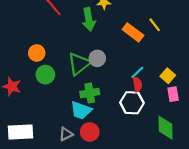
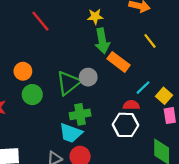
green arrow: (89, 19) -> (102, 41), moved
orange rectangle: (133, 32) -> (119, 62), moved
cyan line: (137, 72) -> (143, 88), moved
red semicircle: (137, 84) -> (131, 105), turned -80

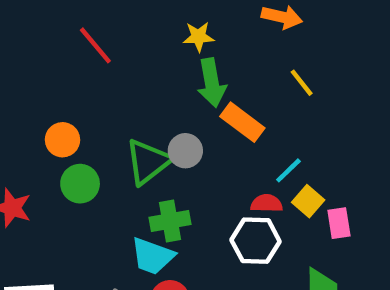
yellow square: (164, 96) -> (308, 201), moved

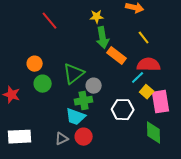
gray circle: (185, 151) -> (94, 86), moved
red semicircle: (267, 203) -> (149, 65), moved, size x1.6
pink rectangle: (339, 223) -> (161, 102), size x1.6

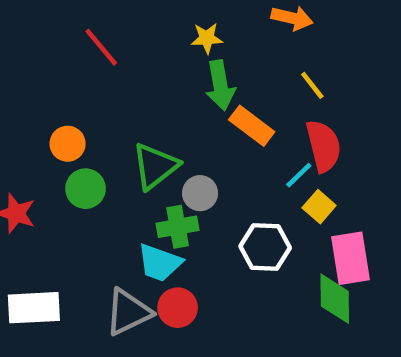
red semicircle: (149, 65) -> (324, 146), turned 75
pink rectangle: (161, 102) -> (350, 258), moved
gray triangle: (62, 139) -> (128, 312), size x1.6

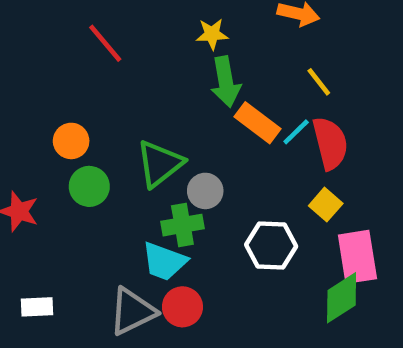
cyan line: (299, 175) -> (296, 132), moved
green diamond: (335, 299) -> (342, 298), turned 58
white rectangle: (34, 308) -> (37, 307), size x0.6

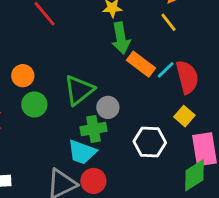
yellow line: (319, 82) -> (168, 22), moved

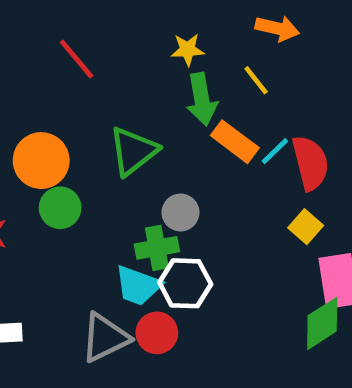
yellow line: (168, 22) -> (256, 80), moved
orange circle: (23, 76) -> (41, 161), size x1.5
green triangle: (79, 90) -> (133, 151), moved
white hexagon: (150, 142) -> (185, 283), moved

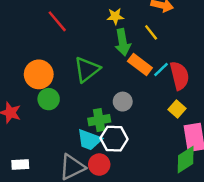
gray circle: (180, 212) -> (123, 102), moved

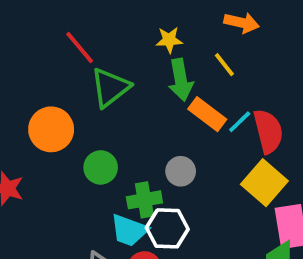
green triangle: (87, 69) -> (110, 87), moved
green circle: (49, 99) -> (101, 167), moved
yellow square: (177, 109) -> (264, 183), size x1.6

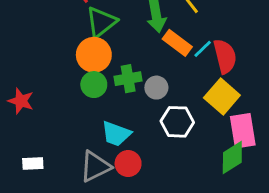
orange circle: (51, 129) -> (94, 55), moved
green cross: (144, 200) -> (128, 79), moved
white hexagon: (167, 228) -> (177, 122), moved

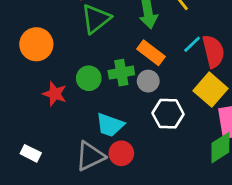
orange rectangle: (177, 43) -> (151, 53), moved
orange circle: (94, 55) -> (36, 44), moved
red star: (21, 101) -> (55, 94), moved
white rectangle: (33, 164) -> (31, 153), turned 30

